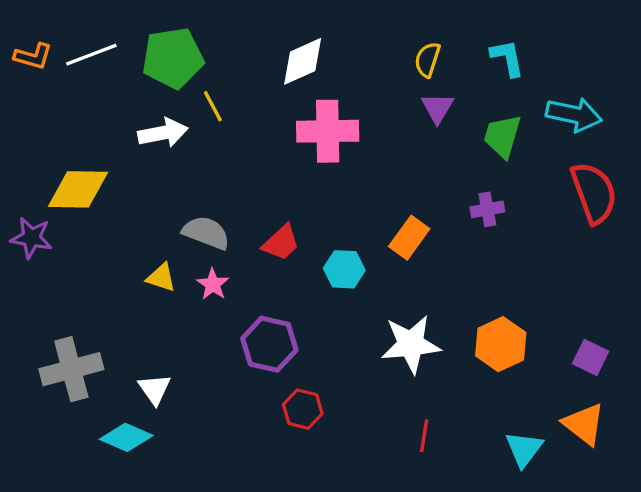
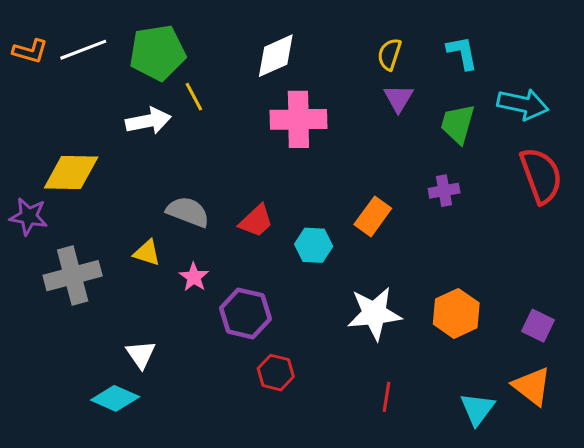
pink star: (213, 284) -> (194, 277), moved
gray cross: (71, 369) -> (73, 276), moved

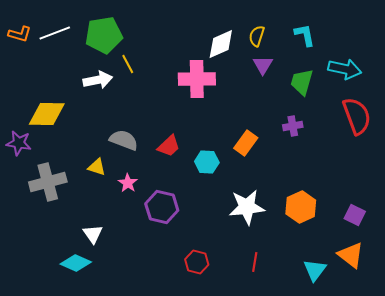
white diamond: (276, 56) -> (221, 44), moved
red hexagon: (276, 373) -> (197, 262), moved

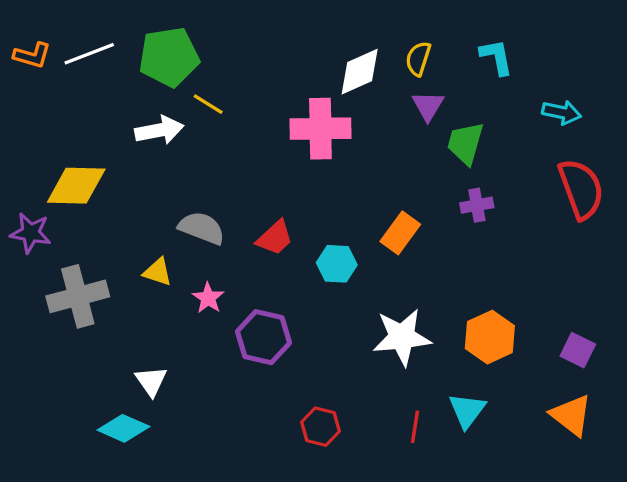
yellow line: (128, 64) -> (208, 104), turned -30
cyan arrow: (345, 69) -> (562, 112), size x0.7
green trapezoid: (302, 82) -> (465, 143), moved
cyan triangle: (315, 270) -> (467, 410), moved

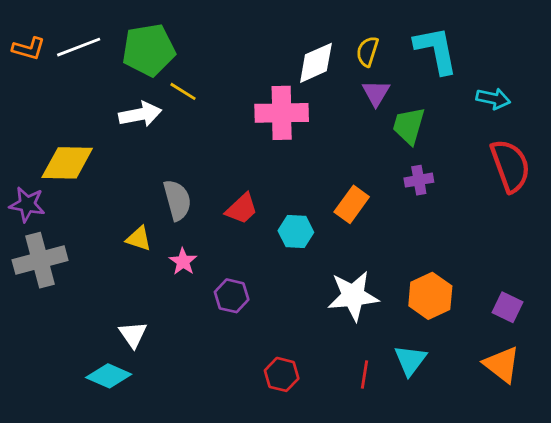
cyan L-shape: (496, 57) -> (436, 50), size x1.5
gray semicircle: (202, 228) -> (177, 200), turned 54
gray cross: (78, 296) -> (40, 260), moved
purple hexagon: (263, 337) -> (232, 296), size x0.7

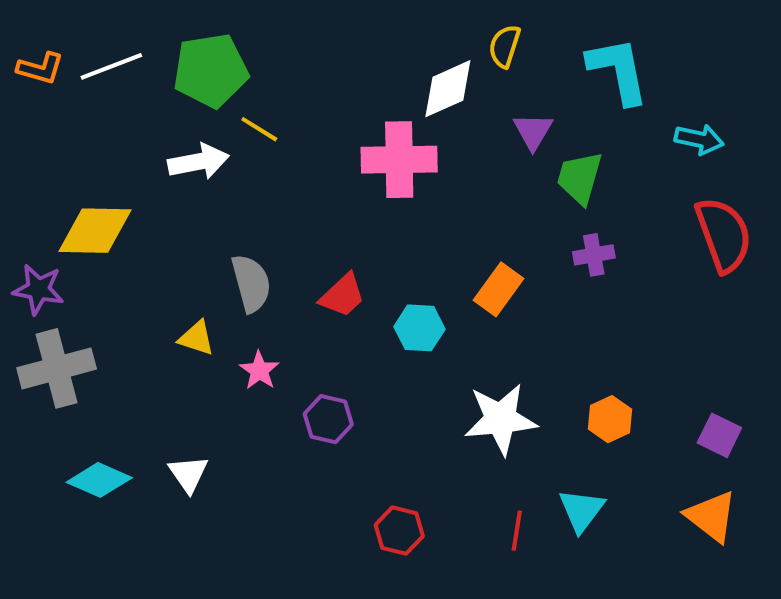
yellow semicircle: (367, 51) -> (505, 46), moved
orange hexagon: (430, 296) -> (610, 419), size x0.7
cyan diamond: (109, 376) -> (99, 480), moved

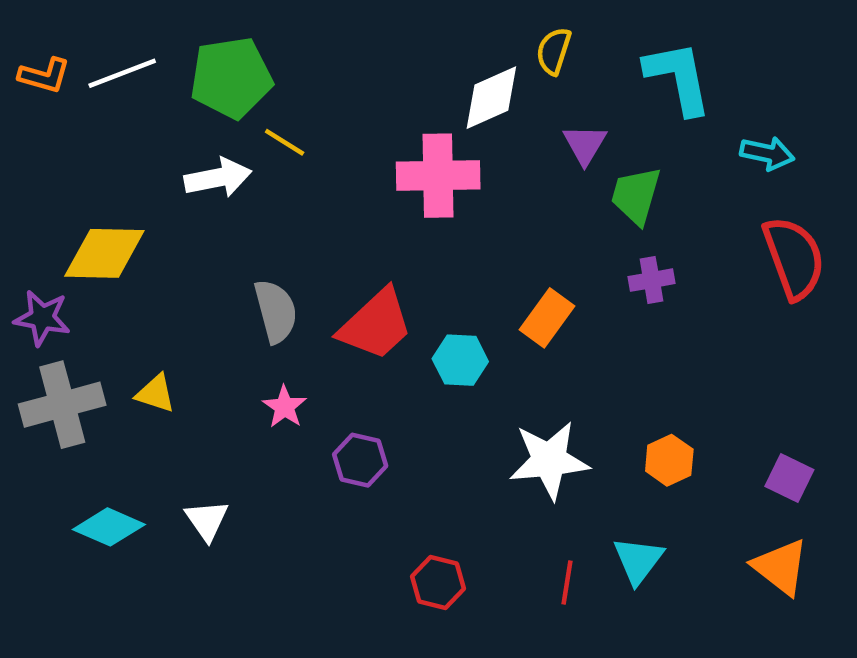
red trapezoid: (342, 295) -> (376, 325), size x1.5
yellow triangle: (196, 338) -> (156, 393), moved

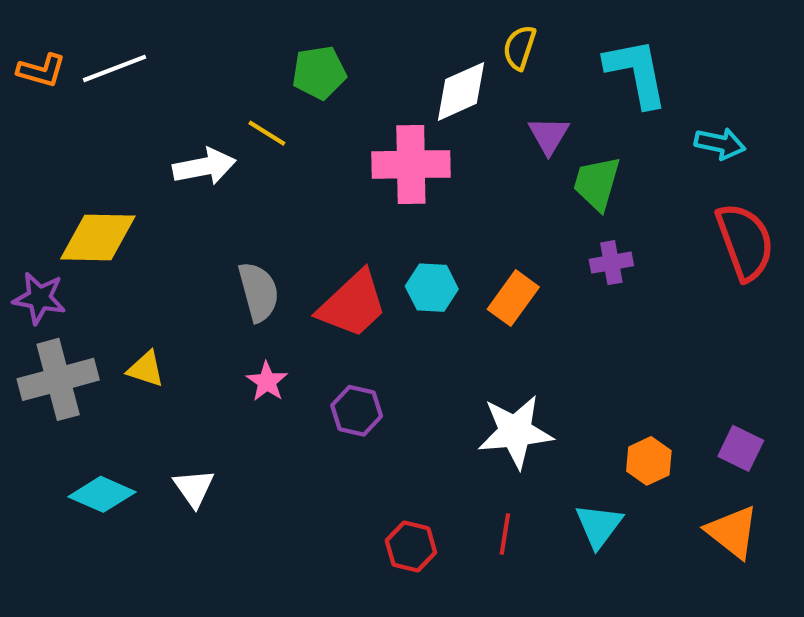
green pentagon: (231, 78) -> (319, 73), moved, size x0.7
cyan hexagon: (460, 360) -> (432, 288), moved
purple hexagon: (360, 460) -> (357, 411), moved
orange hexagon: (669, 460) -> (649, 461), moved
red line: (567, 583) -> (505, 534), moved

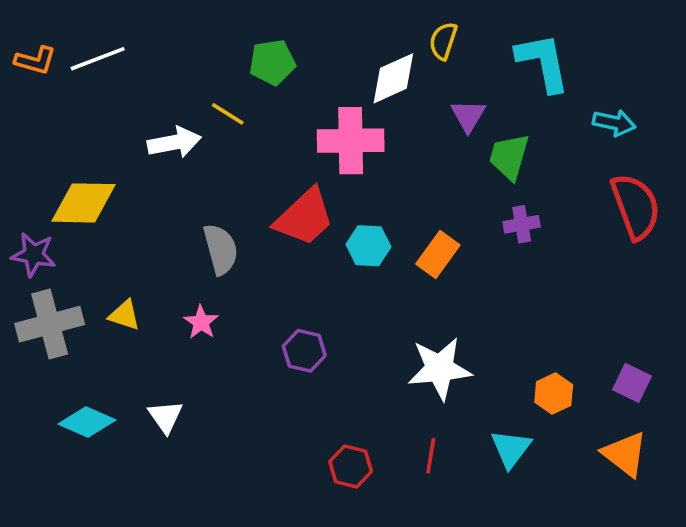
red trapezoid: (352, 304) -> (304, 217), moved
pink star: (267, 382) -> (201, 322), moved

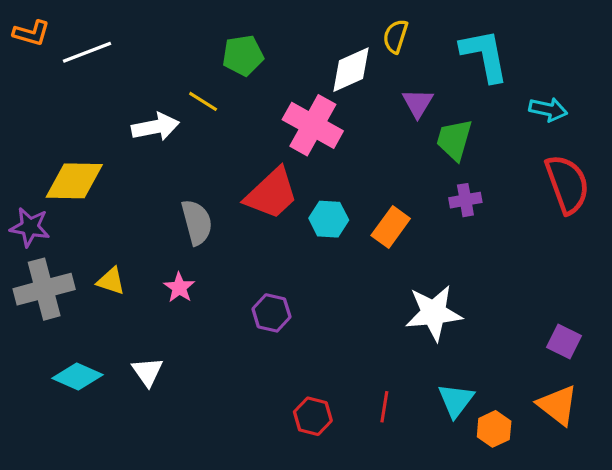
orange L-shape: (35, 60) -> (31, 33), moved
pink cross: (351, 141) -> (313, 125), turned 30
white star: (440, 369) -> (434, 313), moved
orange hexagon: (554, 394) -> (494, 429), moved

